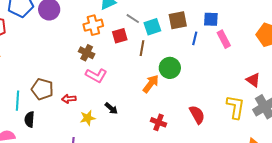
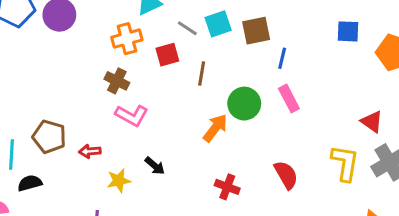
blue square: (211, 19) -> (348, 31), moved
cyan square: (152, 27) -> (218, 24), moved
pink rectangle: (224, 39) -> (289, 98), moved
black semicircle: (29, 119) -> (30, 183), turned 70

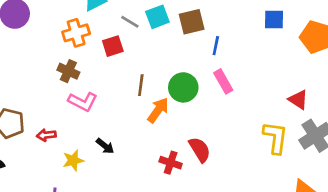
brown line: (202, 74) -> (141, 85), moved
red semicircle: (286, 175) -> (200, 150), moved

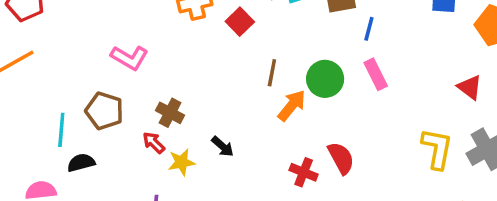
red square: (113, 46) -> (240, 22), turned -30
brown cross: (68, 71) -> (170, 113), moved
red triangle: (298, 100) -> (470, 87), moved
pink L-shape: (83, 102) -> (130, 58), moved
red arrow: (46, 135) -> (154, 143), moved, turned 48

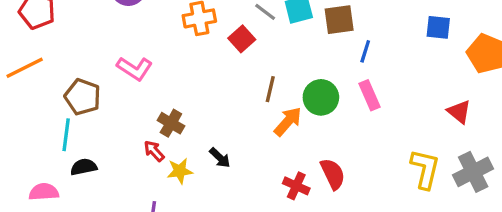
brown pentagon: (104, 111) -> (83, 97), moved

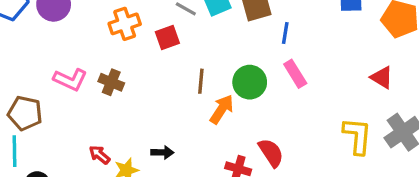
red square: (242, 39) -> (167, 37), turned 30
brown cross: (171, 123) -> (111, 82), moved
black arrow: (220, 158) -> (162, 152), turned -35

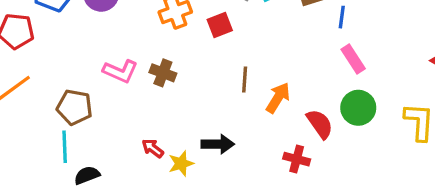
brown line: (201, 81) -> (245, 80), moved
green circle: (250, 82) -> (358, 108), moved
black arrow: (162, 152) -> (218, 144), size x1.4
red semicircle: (271, 153) -> (320, 124), moved

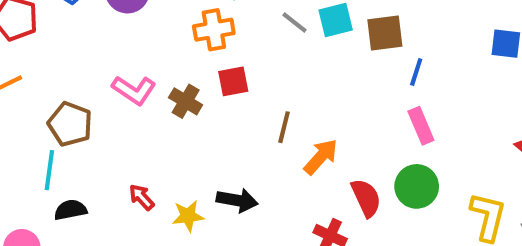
red square: (220, 25) -> (233, 81), moved
red arrow: (153, 148) -> (142, 197), moved

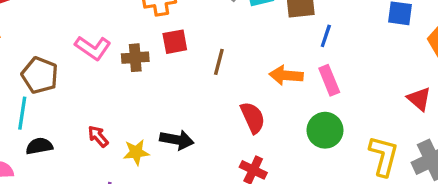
brown cross: (186, 101) -> (135, 58), turned -36
brown line: (284, 127) -> (219, 62), moved
orange arrow: (321, 157) -> (286, 75), moved, turned -128
red semicircle: (366, 198) -> (253, 118), moved

